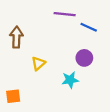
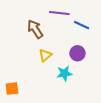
brown arrow: (16, 37) -> (35, 29), moved, turned -36
yellow triangle: (38, 63) -> (45, 55), moved

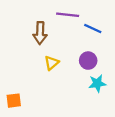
brown arrow: (35, 29) -> (40, 33), turned -144
cyan star: (64, 73) -> (97, 83), moved

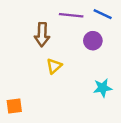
blue line: (93, 28) -> (103, 14), moved
purple circle: (88, 61) -> (93, 41), moved

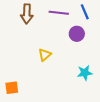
blue line: (103, 14) -> (85, 12), turned 42
brown arrow: (42, 35) -> (27, 14), moved

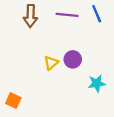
purple circle: (77, 34) -> (73, 59), moved
orange square: (12, 88) -> (13, 100), turned 32

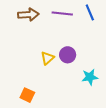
brown arrow: (30, 16) -> (28, 15), turned -96
orange square: (13, 100) -> (27, 95), moved

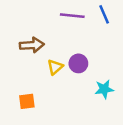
brown arrow: (28, 15) -> (32, 45), moved
orange square: (27, 95) -> (27, 101), moved, turned -32

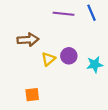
cyan star: (104, 89) -> (95, 64), moved
orange square: (27, 101) -> (32, 95), moved

